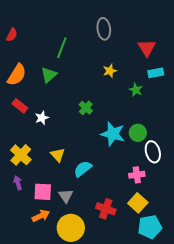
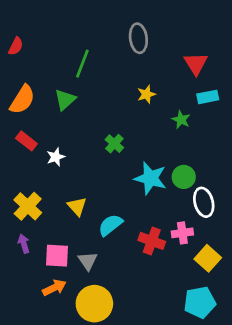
yellow square: (138, 203) -> (208, 258), moved
red cross: (106, 209) -> (152, 241), moved

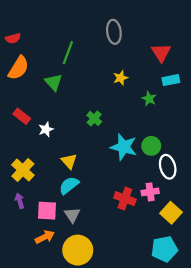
red semicircle: (16, 46) -> (13, 38), turned 48
orange semicircle: (22, 100) -> (18, 68), moved
green triangle: (65, 100) -> (54, 82), turned -30
yellow triangle: (77, 206) -> (69, 161), moved
cyan semicircle: (110, 225) -> (69, 185), moved

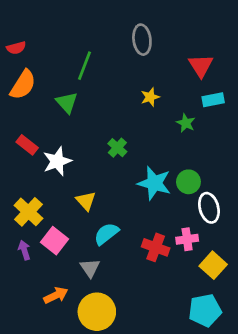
white star: (46, 129) -> (57, 161), size x1.5
cyan semicircle: (69, 185) -> (106, 234), moved
pink square: (47, 211) -> (54, 241), moved, turned 35

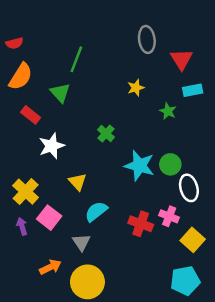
gray ellipse: (142, 40) -> (147, 39), moved
red rectangle: (27, 145) -> (31, 115), moved
pink cross: (187, 239) -> (169, 216), turned 30

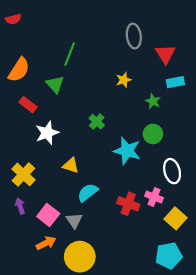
red semicircle: (14, 43) -> (13, 19), moved
green circle: (170, 164) -> (153, 134), moved
yellow triangle: (78, 182) -> (71, 165), turned -30
pink square: (49, 218) -> (48, 215), moved

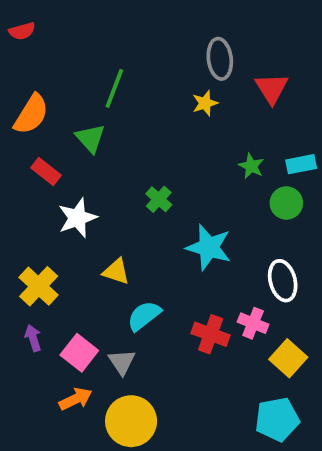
yellow star: (124, 80) -> (205, 103), moved
cyan rectangle: (175, 82) -> (301, 164), moved
green circle: (153, 134) -> (286, 203), moved

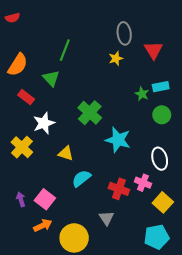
cyan rectangle: (301, 164) -> (161, 87), moved
green cross: (159, 199) -> (90, 113), size x1.6
yellow cross: (39, 286) -> (22, 147), moved
purple arrow: (33, 338) -> (21, 199), moved
gray triangle: (122, 362) -> (106, 218), moved

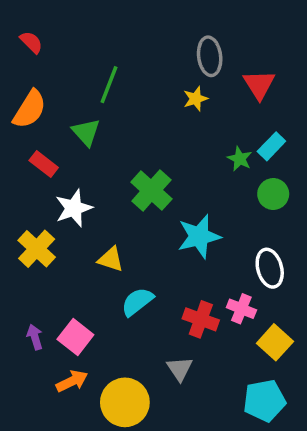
red semicircle: (13, 18) -> (31, 42), moved, turned -120
cyan rectangle: (161, 87) -> (271, 146), turned -35
cyan star: (118, 140) -> (199, 236), turned -30

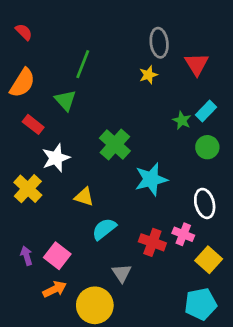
gray triangle: (180, 369) -> (122, 273), moved

